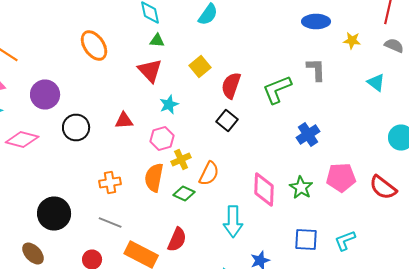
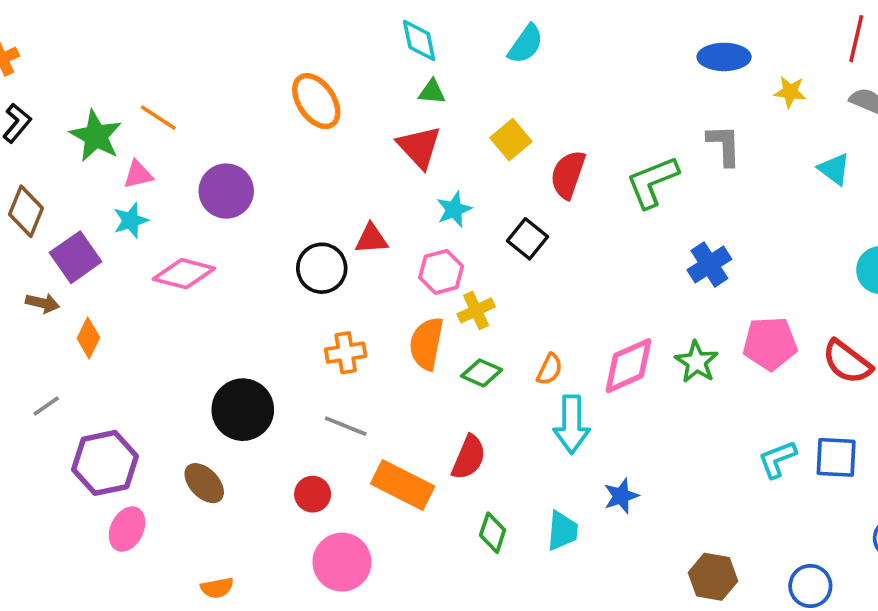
black square: (227, 120) -> (527, 239), moved
black circle: (76, 128) -> (322, 268), moved
orange semicircle: (209, 174) -> (550, 369), moved, size x0.7
pink diamond: (264, 190) -> (629, 366), turned 64
blue square: (306, 240) -> (836, 457), moved

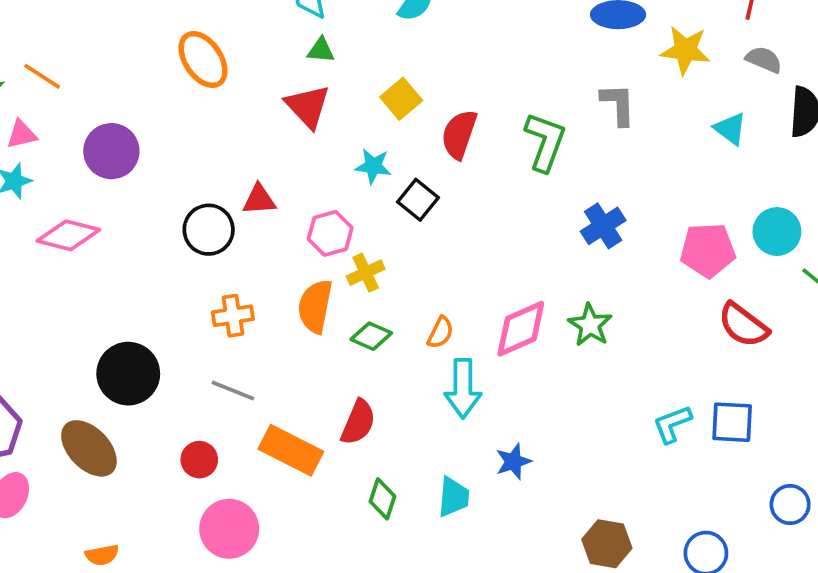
yellow star: (790, 92) -> (685, 50), size x1.5
green L-shape: (652, 182) -> (545, 142), turned 132
cyan star: (454, 209) -> (373, 166), moved, turned 30
pink pentagon: (770, 344) -> (708, 250), moved
brown ellipse: (204, 483) -> (89, 448), size x1.4

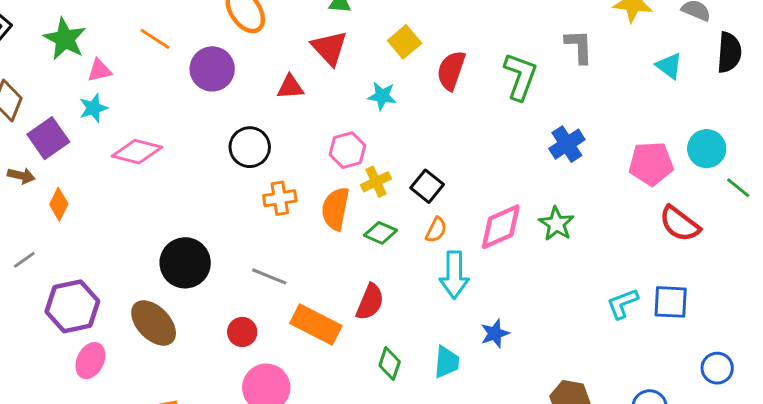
orange line: (42, 76) -> (155, 39), moved
purple circle: (111, 151) -> (212, 69), moved
red triangle: (259, 200) -> (290, 87), moved
black square: (418, 200) -> (427, 186), moved
orange cross: (233, 316) -> (280, 198), moved

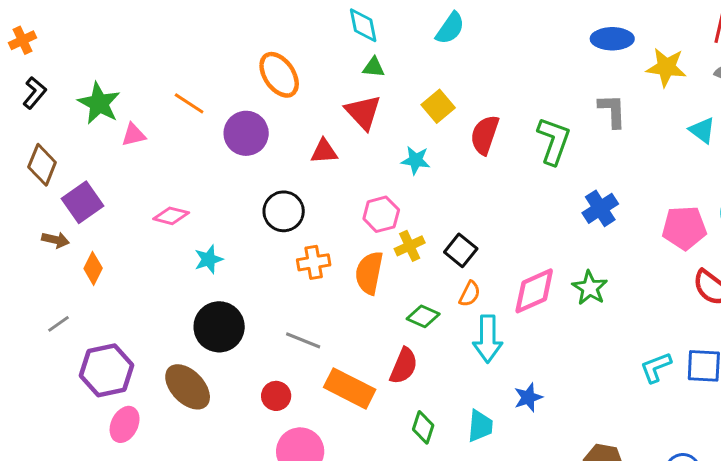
cyan star: (93, 108) -> (209, 259), moved
pink diamond: (137, 152) -> (171, 216), size x0.7
green diamond: (381, 233) -> (423, 316), moved

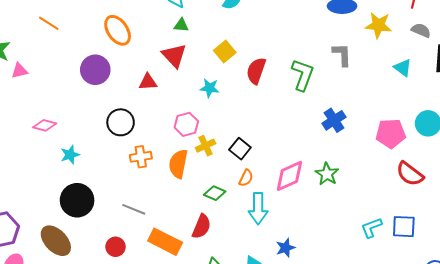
orange line: (189, 103) -> (49, 23), moved

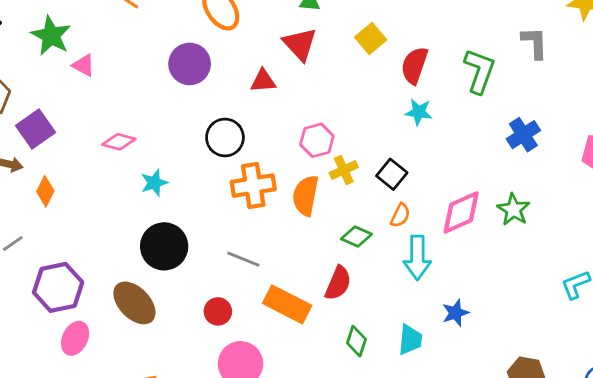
pink triangle: (19, 71) -> (84, 65), turned 42
cyan star: (210, 88) -> (419, 112), moved
orange cross: (141, 157) -> (253, 186), size x1.4

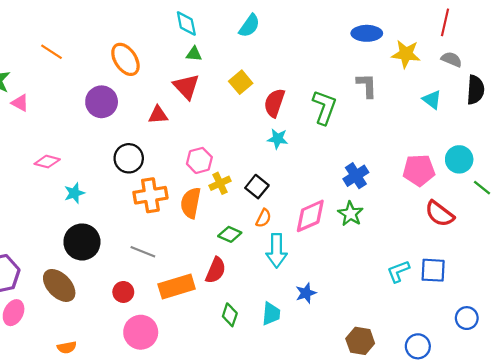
blue cross: (523, 135) -> (356, 176), moved
orange rectangle: (287, 304) -> (177, 287), turned -44

